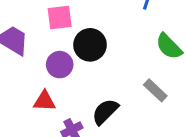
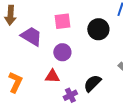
black circle: (90, 45) -> (98, 29), moved

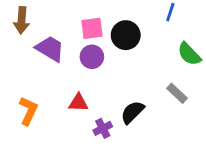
black circle: (98, 29) -> (126, 35), moved
purple circle: (62, 52) -> (92, 57), moved

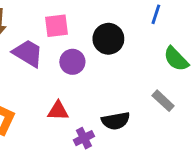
pink square: (92, 28) -> (57, 26), moved
black semicircle: (132, 112) -> (116, 121), turned -145

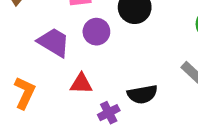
purple trapezoid: (28, 53) -> (54, 42), moved

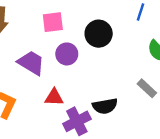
purple cross: (109, 113) -> (77, 121), size x1.5

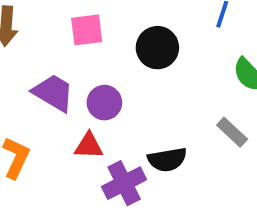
purple circle: (67, 54) -> (104, 103), moved

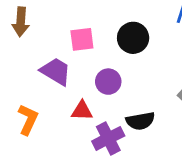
pink square: (87, 30) -> (82, 39), moved
purple circle: (104, 103) -> (108, 82), moved

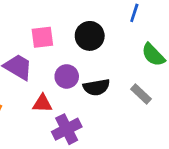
black semicircle: (140, 121) -> (96, 87), moved

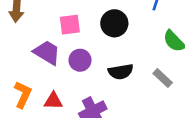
purple circle: (67, 76) -> (80, 60), moved
red triangle: (42, 104) -> (53, 101), moved

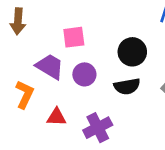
black circle: (114, 23) -> (132, 52), moved
orange L-shape: (23, 95) -> (25, 94), moved

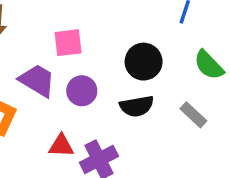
red triangle: (57, 117) -> (61, 146), moved

